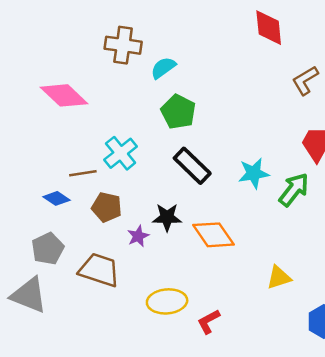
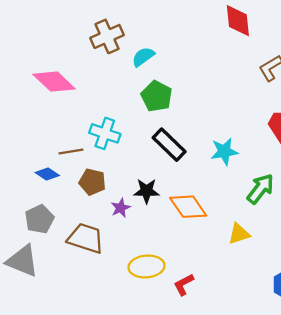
brown cross: (123, 45) -> (107, 36), turned -32
cyan cross: (121, 153) -> (105, 133), turned -32
green arrow: (294, 190) -> (260, 189), moved
yellow triangle: (279, 278) -> (239, 234), moved

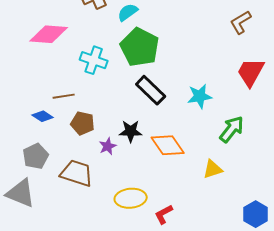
pink diamond: (54, 82) -> (49, 34), turned -39
green pentagon: (157, 96) -> (140, 47), size x1.4
cyan cross: (105, 133) -> (94, 60), moved

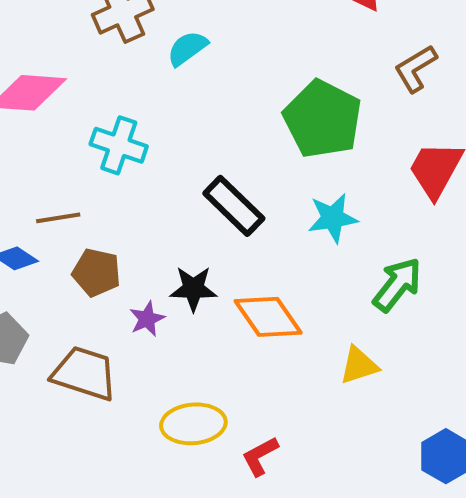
green pentagon: (140, 47) -> (323, 119), moved

